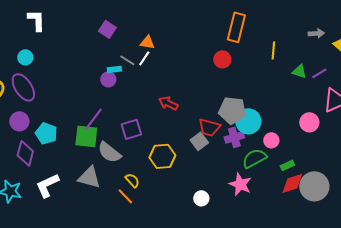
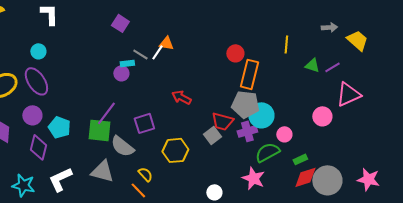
orange rectangle: (236, 27) -> (249, 74), moved
orange triangle: (147, 42) -> (166, 43), moved

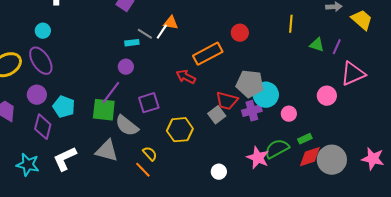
purple line: (332, 67) -> (337, 47), turned -35
purple circle: (121, 73) -> (126, 67), moved
orange rectangle: (249, 74) -> (208, 54), moved, turned 48
green semicircle: (267, 152) -> (277, 149), moved

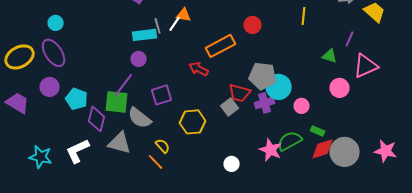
gray line: (145, 34) -> (158, 26), turned 42
cyan rectangle: (132, 43) -> (145, 35), size x1.6
green triangle: (317, 45) -> (330, 56), moved
purple diamond: (43, 127) -> (97, 119), moved
green rectangle: (305, 139) -> (318, 131), turned 48

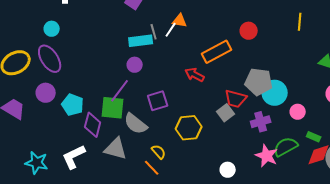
purple cross: (265, 103) -> (261, 122), moved

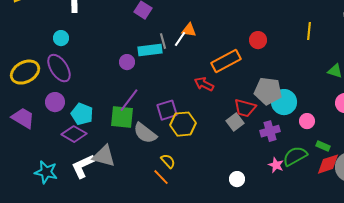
purple circle: (135, 65) -> (127, 62), moved
purple diamond: (93, 125) -> (74, 134), moved, turned -75
yellow hexagon: (189, 128) -> (183, 124), moved
gray triangle: (116, 149) -> (104, 156), moved
pink star: (267, 156) -> (276, 165), size x0.7

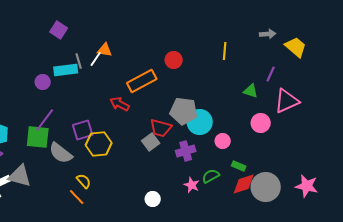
green semicircle: (295, 156) -> (211, 176), size x0.7

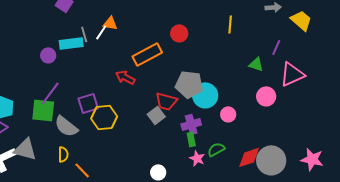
green rectangle: (239, 166) -> (191, 139), moved, turned 56
yellow semicircle: (84, 181) -> (63, 154), moved, turned 42

